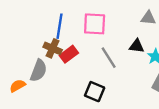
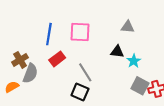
brown cross: (53, 48) -> (20, 60), moved, turned 35
gray line: (109, 58) -> (85, 72), moved

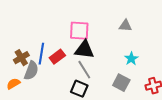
blue line: (49, 34) -> (41, 54), moved
black triangle: (117, 52) -> (84, 50), moved, size x1.5
gray square: (140, 86) -> (121, 83), moved

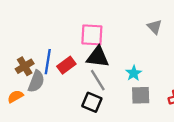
gray triangle: (125, 26) -> (155, 27), moved, turned 40
cyan star: (131, 59) -> (134, 73), moved
gray square: (121, 83) -> (141, 95), turned -30

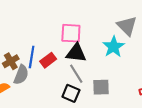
gray triangle: (155, 27) -> (127, 26), size x1.5
cyan star: (134, 73) -> (114, 47), moved, size x1.5
gray square: (141, 95) -> (101, 87), moved

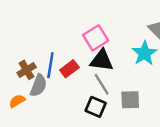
pink square: (71, 33) -> (96, 38), turned -35

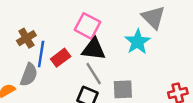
pink square: (96, 38) -> (87, 26), turned -30
brown cross: (27, 70) -> (26, 38), moved

